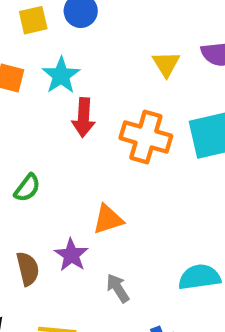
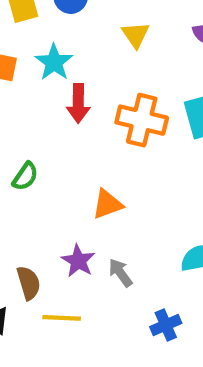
yellow triangle: (166, 64) -> (136, 35), moved
purple star: (71, 255) -> (78, 261), moved
brown semicircle: (28, 269) -> (29, 283), moved

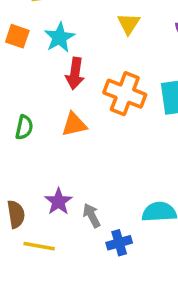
green semicircle: (25, 176) -> (24, 127), turned -30
orange triangle: (107, 204) -> (74, 124), moved
blue cross: (166, 325) -> (119, 243), moved

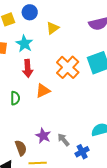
yellow triangle: (129, 24) -> (53, 28), moved, turned 32
red arrow: (75, 73) -> (28, 68), moved
orange cross: (125, 94) -> (68, 67), turned 35

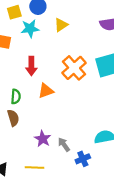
cyan star: (24, 44) -> (30, 29), moved, turned 30
brown semicircle: (21, 148) -> (13, 118), moved

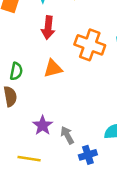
red arrow: (31, 66) -> (48, 28), moved
orange cross: (74, 68) -> (90, 45), turned -35

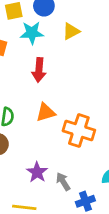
orange cross: (90, 45) -> (79, 130), moved

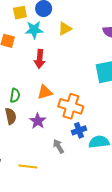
purple star: (37, 172) -> (38, 121), moved
blue cross: (85, 201) -> (79, 130), moved

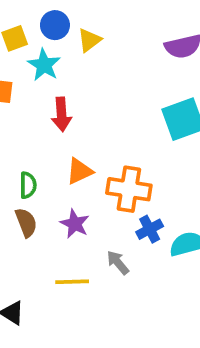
yellow triangle: (65, 29) -> (89, 40), moved
cyan star: (34, 30) -> (44, 65), turned -30
yellow line: (28, 166) -> (72, 282), moved

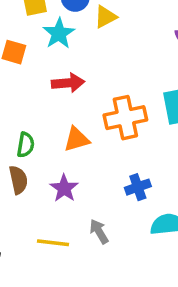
red arrow: (62, 114) -> (68, 83), turned -100
orange cross: (129, 189) -> (125, 118), moved, turned -30
blue cross: (150, 229) -> (138, 187), moved

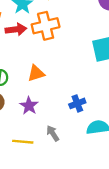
red arrow: (68, 83) -> (16, 29), moved
orange cross: (125, 118) -> (46, 26), moved

